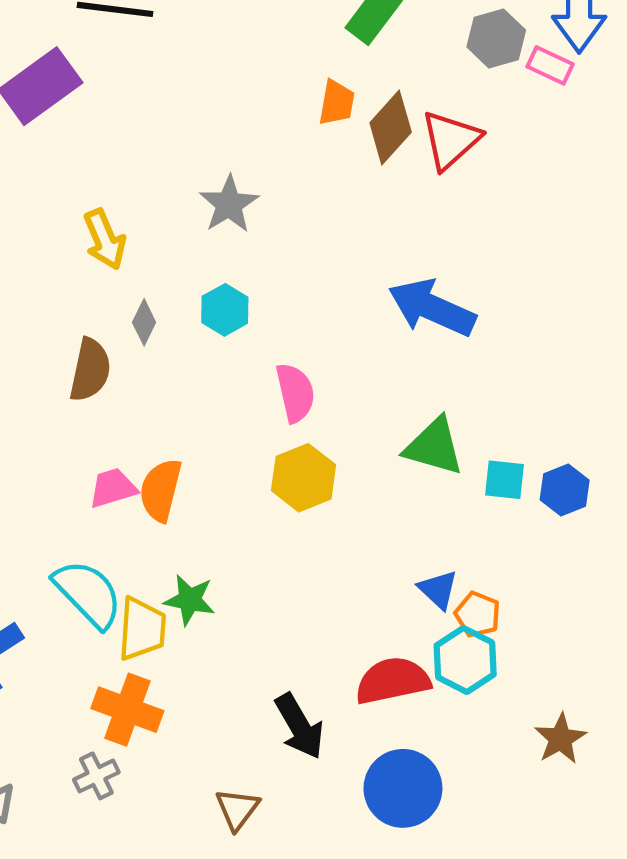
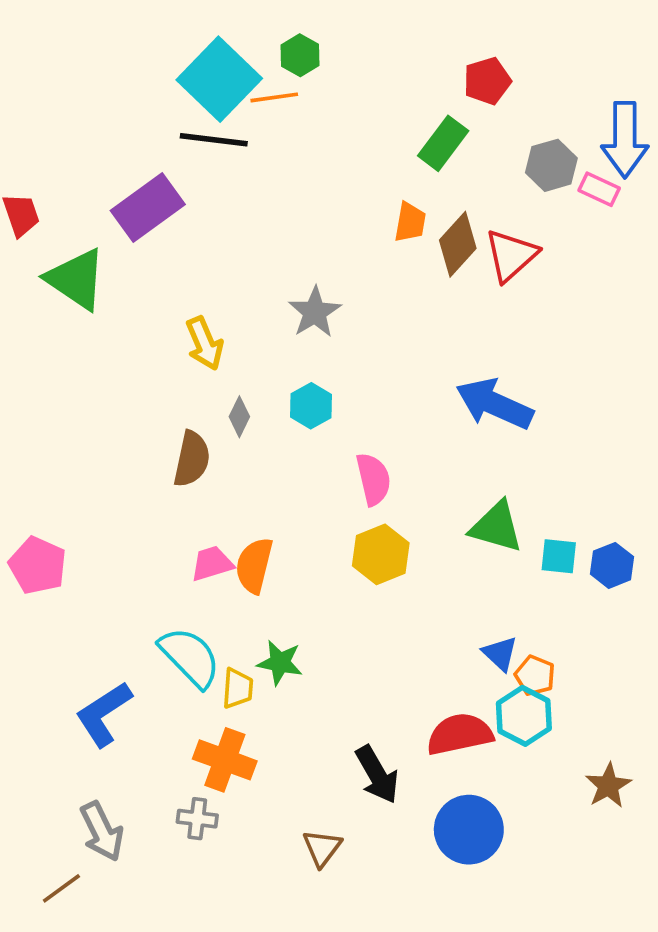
yellow trapezoid: (142, 629) -> (238, 688), size x0.7
gray cross: (96, 776) -> (197, 819), turned 33

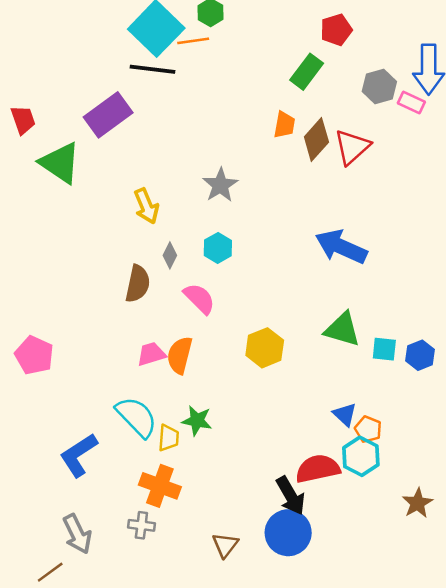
pink semicircle: (373, 479) -> (199, 299), moved, turned -32
black arrow: (377, 775) -> (291, 496), moved
blue circle: (469, 830) -> (288, 533), moved

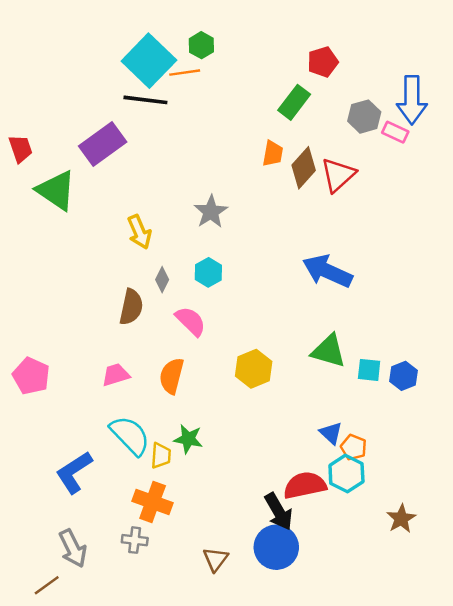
pink trapezoid: (151, 354) -> (116, 375), moved

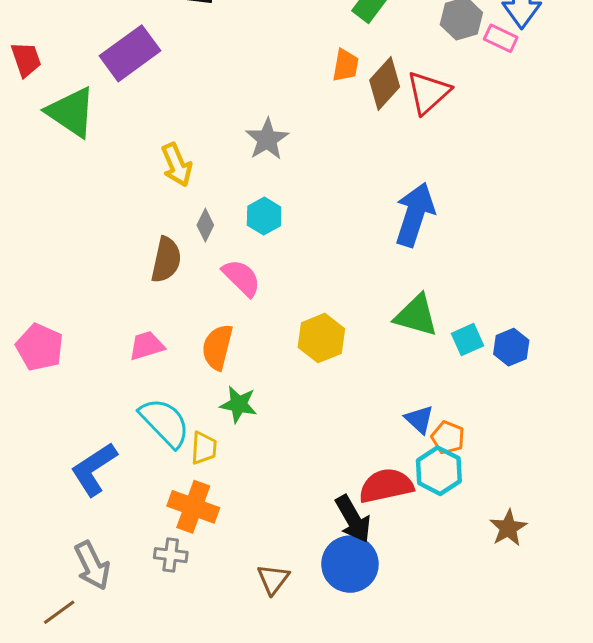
blue arrow: (327, 271) -> (415, 215), turned 84
cyan square: (369, 370) -> (467, 340), turned -30
green star: (188, 439) -> (238, 404), moved

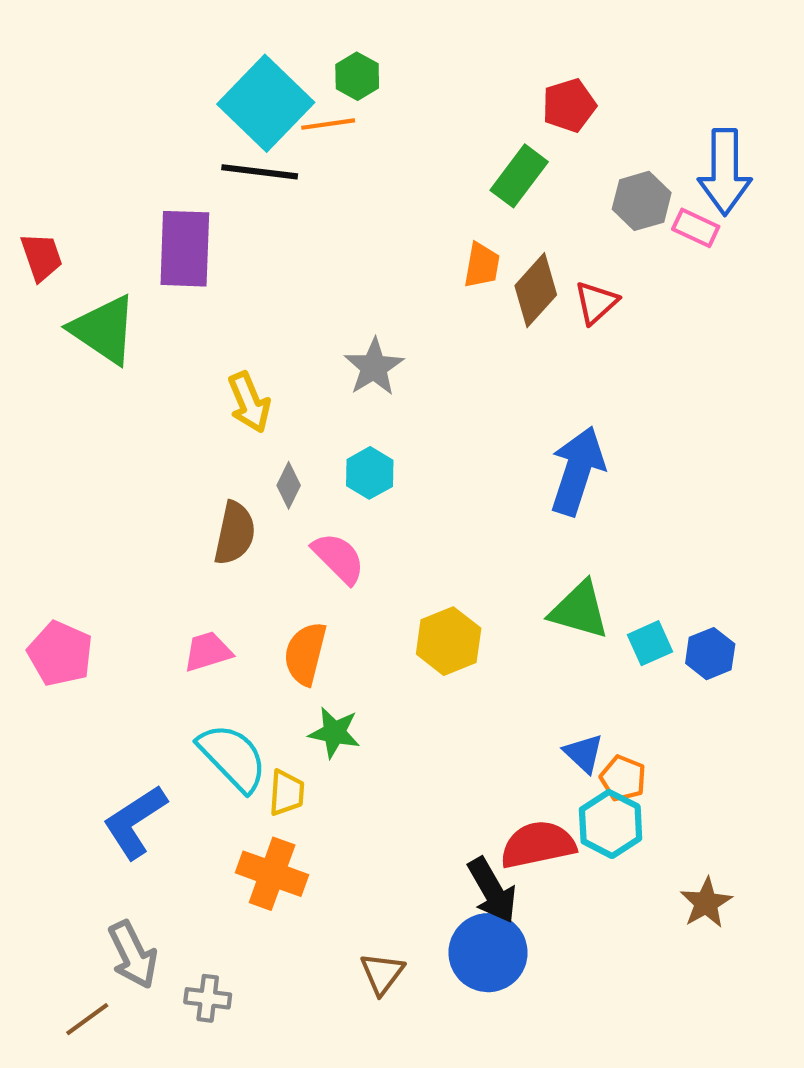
purple rectangle: (130, 53) -> (185, 249), turned -52
red triangle: (428, 92) -> (596, 303), size x0.7
gray cross: (171, 555) -> (208, 998), moved

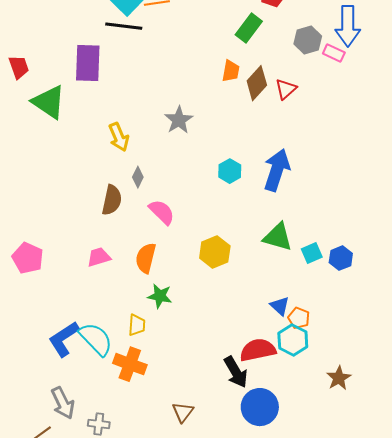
cyan hexagon: (370, 473) -> (230, 171), moved
cyan semicircle: (233, 757) -> (96, 339), moved
blue circle: (488, 953) -> (260, 407), moved

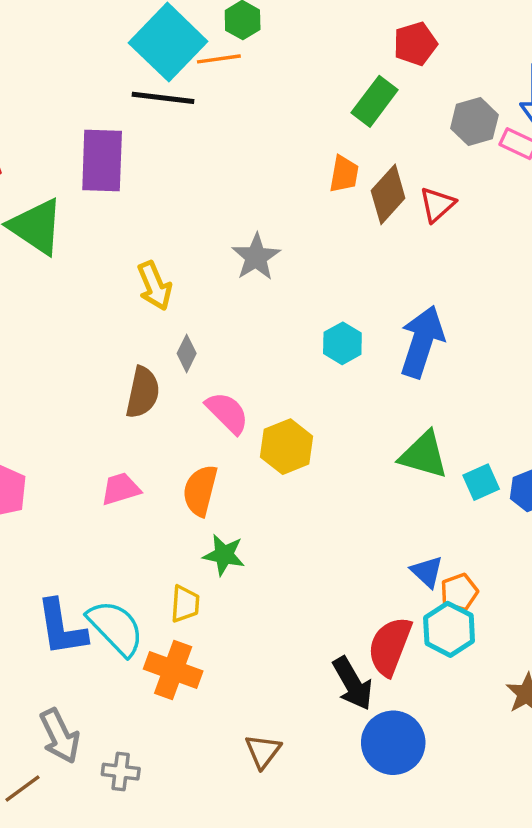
yellow hexagon: (215, 252) -> (287, 447), moved
orange pentagon: (299, 318) -> (459, 592), turned 30
blue L-shape: (64, 339) -> (61, 628), turned -66
red semicircle: (258, 350) -> (390, 646), turned -57

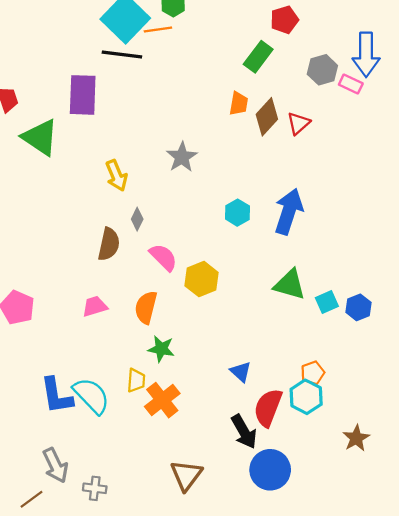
blue triangle: (427, 572) -> (241, 372), moved
orange cross: (173, 670) -> (162, 400), moved, turned 32
brown triangle: (263, 751) -> (186, 475), size x1.4

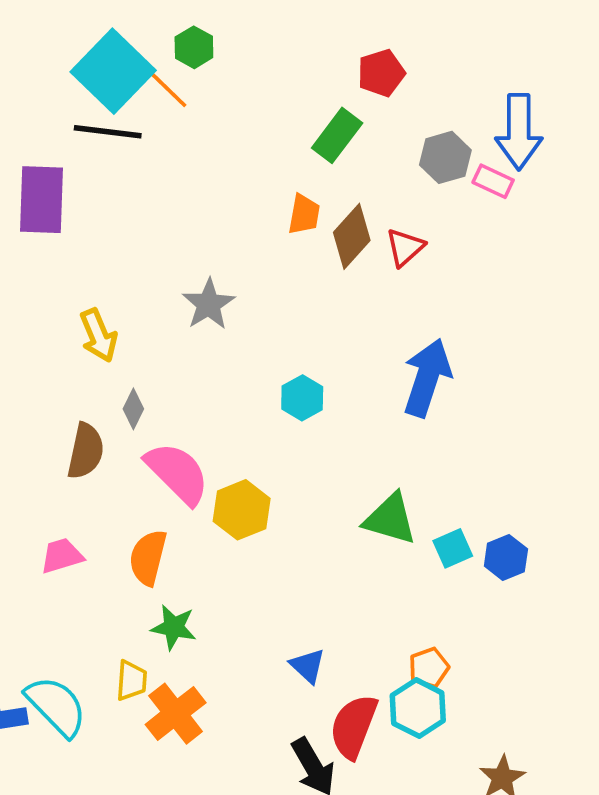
orange line: (158, 30) -> (168, 90), turned 52
blue arrow: (289, 212) -> (427, 378), moved
pink semicircle: (163, 257) -> (177, 473), size x1.4

